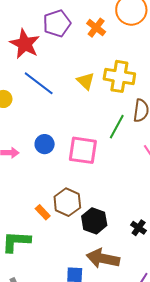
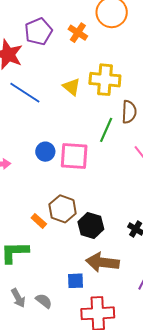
blue circle: (45, 144) -> (45, 152), moved

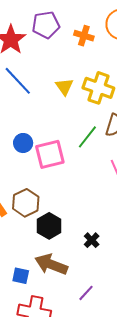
orange cross: (78, 33) -> (84, 36), turned -30
pink square: (74, 156) -> (50, 154), turned -32

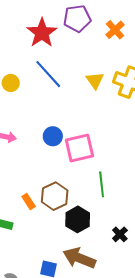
orange cross: (84, 36) -> (115, 30), turned 30
green line: (87, 137) -> (102, 184), moved, turned -45

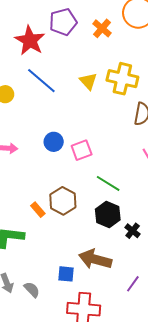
pink square: (79, 148) -> (82, 150), size x0.7
green line: (102, 184) -> (108, 183), turned -45
black hexagon: (78, 219) -> (108, 214), moved

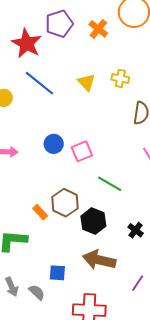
yellow cross: (122, 79) -> (120, 78), size x0.6
black hexagon: (108, 214) -> (93, 221), moved
blue square: (66, 274) -> (57, 273), moved

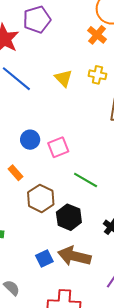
orange cross: (98, 29) -> (97, 35), moved
orange rectangle: (40, 212) -> (15, 173), moved
blue square: (57, 273) -> (44, 258), moved, turned -30

